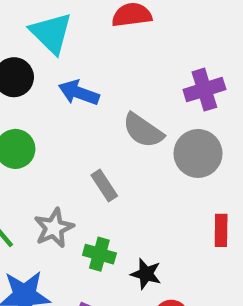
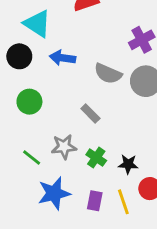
gray star: (54, 228) -> (64, 147), turned 30
green cross: (99, 254) -> (96, 158), turned 30

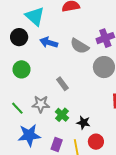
gray semicircle: (108, 74) -> (80, 46), moved

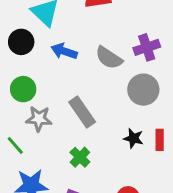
gray rectangle: (62, 84) -> (82, 112), size x1.5
gray star: (41, 104) -> (39, 119), moved
black star: (83, 123) -> (133, 138), moved

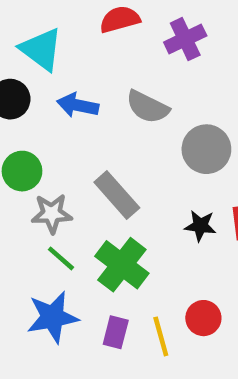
purple cross: (147, 47) -> (185, 39), moved
green line: (15, 145) -> (61, 258), moved
green cross: (80, 157) -> (122, 265), size x1.6

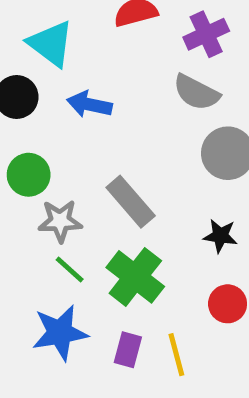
gray semicircle: (148, 107) -> (196, 92), moved
red circle: (203, 318) -> (228, 304), moved

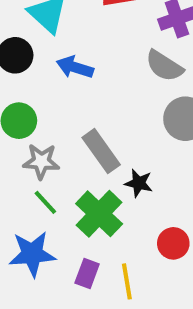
black star: (220, 236) -> (139, 183), moved

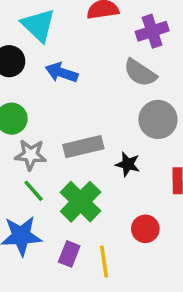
gray rectangle: (101, 151) -> (83, 147), turned -69
black star: (139, 183) -> (128, 164), moved

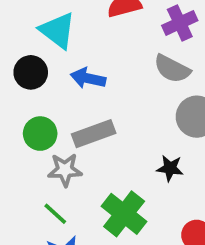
gray rectangle: (83, 147) -> (94, 134), moved
green line: (34, 191) -> (55, 214), moved

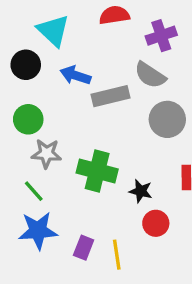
gray rectangle: (94, 134) -> (110, 96), moved
black star: (170, 168) -> (141, 191), moved
green cross: (124, 214) -> (97, 171), moved, turned -30

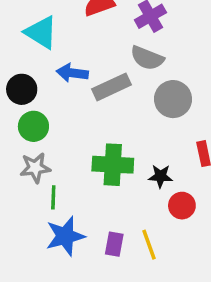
black circle: (26, 65) -> (22, 89), moved
gray star: (46, 154) -> (35, 168), moved
green line: (34, 191) -> (53, 197), turned 55

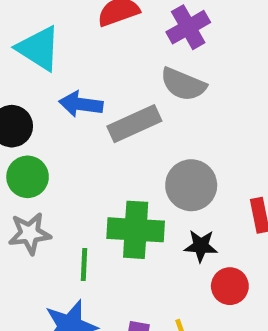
gray circle: (173, 99) -> (191, 185), moved
green line: (53, 197) -> (84, 265), moved

